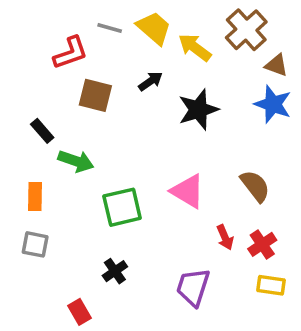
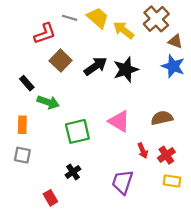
black arrow: (150, 81) -> (95, 66), moved, size x1.5
brown square: (95, 95) -> (61, 61), turned 30
brown semicircle: (255, 186) -> (162, 118), turned -65

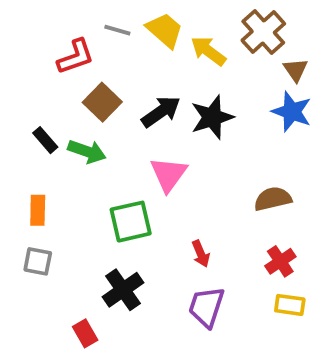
brown triangle: (175, 41) -> (296, 70), turned 35
green arrow: (48, 102) -> (87, 151), moved
pink triangle: (119, 121) -> (169, 174), moved, turned 35
red arrow: (143, 151) -> (201, 254), moved
black cross: (73, 172) -> (123, 290), size x1.5

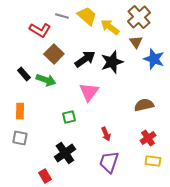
red L-shape: (76, 57) -> (40, 30), turned 50
brown triangle: (296, 70) -> (136, 42), moved
green square: (131, 222) -> (69, 117), size x0.6

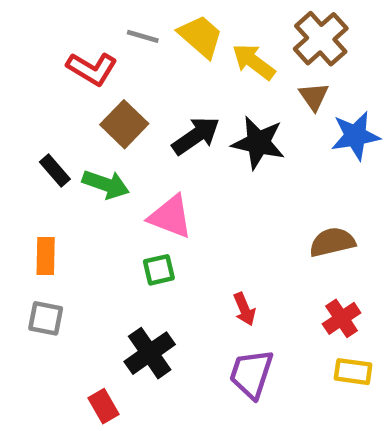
blue star: (154, 59) -> (355, 136), turned -30
black star: (112, 62) -> (258, 143), turned 30
pink triangle: (89, 92) -> (170, 217), moved, turned -45

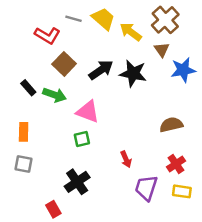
purple trapezoid: (251, 374) -> (146, 188), moved

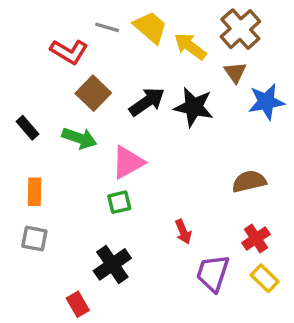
black rectangle: (28, 88) -> (28, 128), moved
pink triangle: (88, 112) -> (128, 162), turned -50
yellow rectangle: (182, 191) -> (265, 278), turned 36

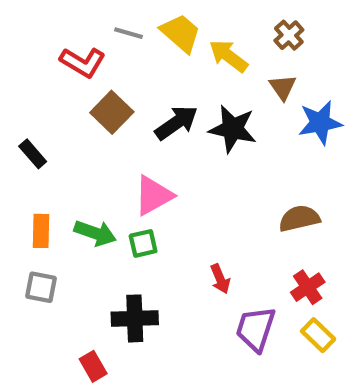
brown cross: (240, 29) -> (289, 35), size x0.6
green arrow: (79, 138) -> (95, 233), moved
black cross: (112, 264) -> (135, 318), turned 33

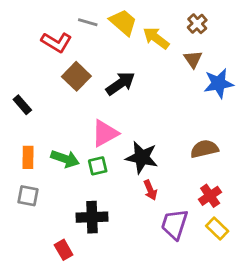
black star: (233, 129) -> (142, 157), moved

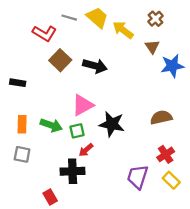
black arrow: (120, 83) -> (95, 66), turned 50
black rectangle: (22, 105) -> (18, 83), turned -40
red arrow: (150, 190) -> (86, 150), moved, turned 72

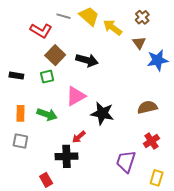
green square: (77, 131) -> (47, 77), moved
yellow rectangle: (171, 180) -> (157, 178), moved, turned 63

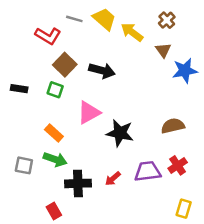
green square: (47, 77) -> (55, 90), turned 32
orange rectangle: (20, 113) -> (54, 133), moved, turned -49
green arrow: (47, 114) -> (55, 159), moved
red arrow: (79, 137) -> (113, 179), moved
purple trapezoid: (126, 161) -> (148, 171), moved, turned 65

